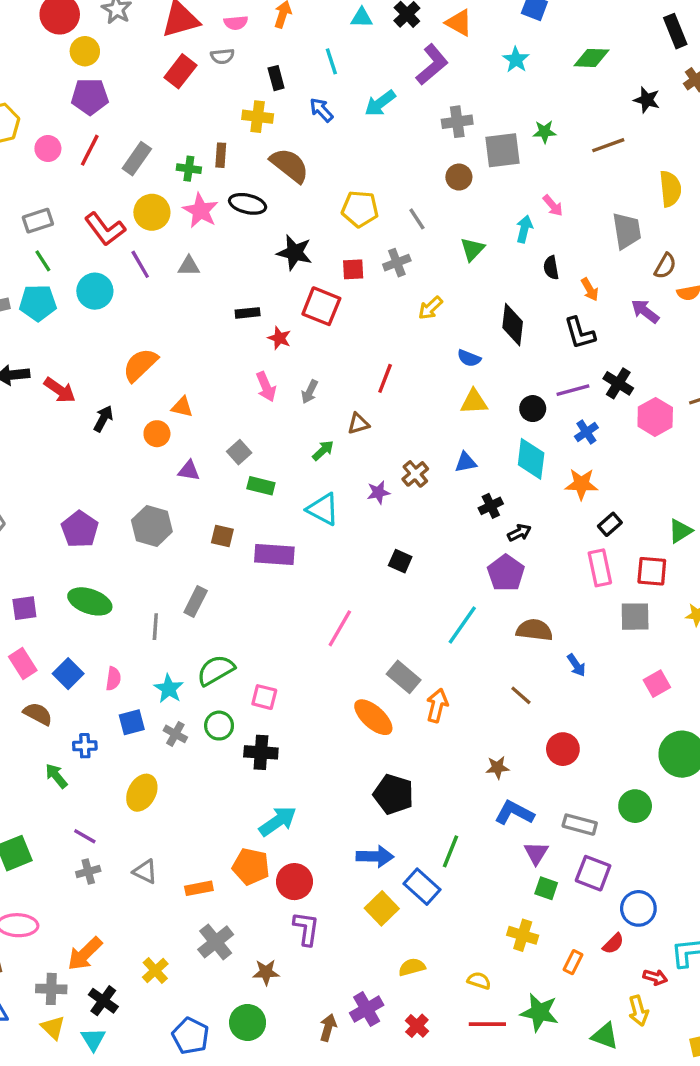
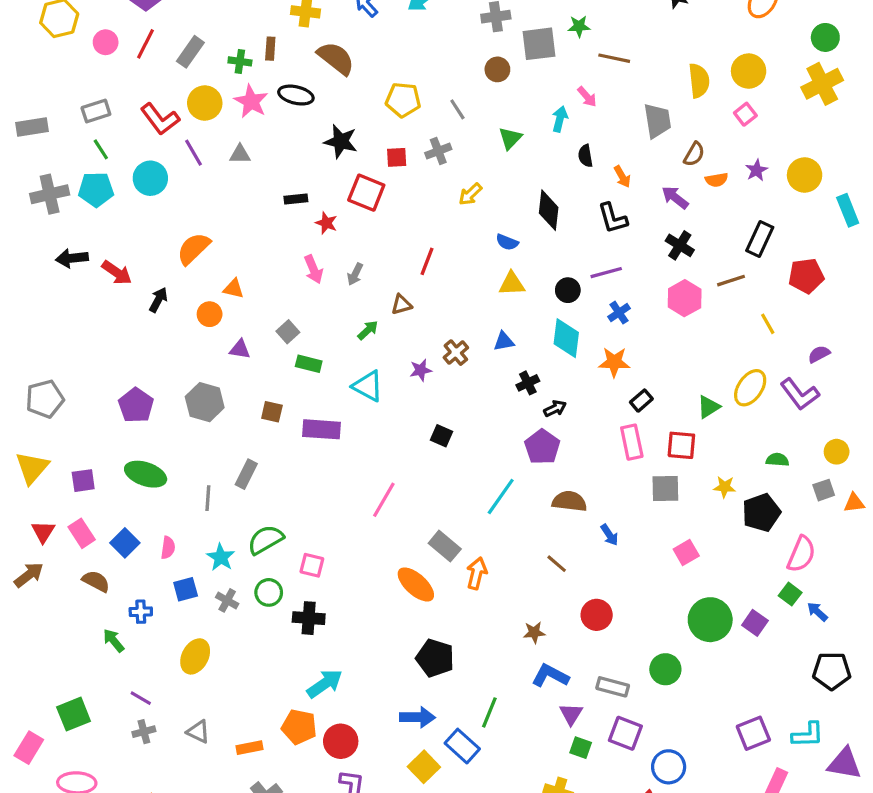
brown line: (608, 145) -> (614, 58), moved, turned 32
black cross: (618, 383) -> (680, 245), moved

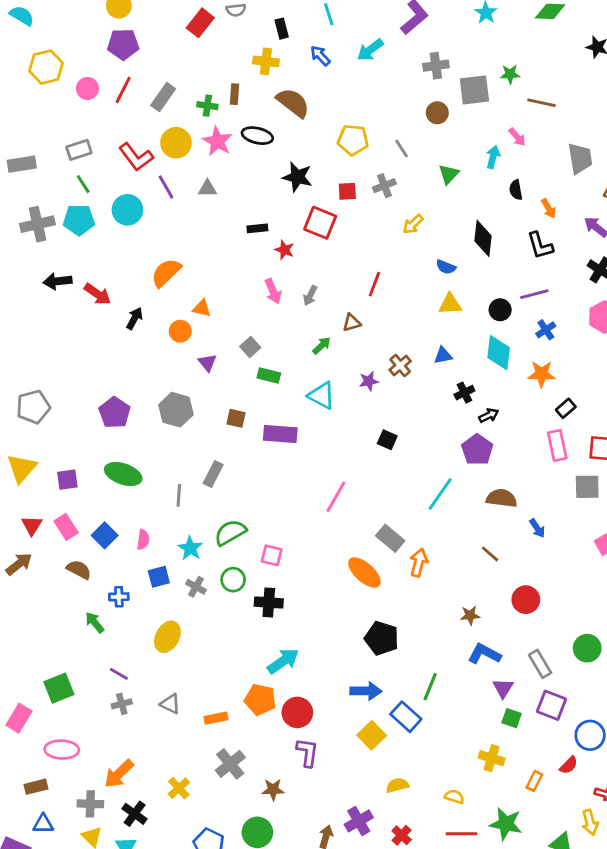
purple triangle: (240, 349) -> (207, 363), turned 42
gray rectangle: (613, 687) -> (540, 664), turned 44

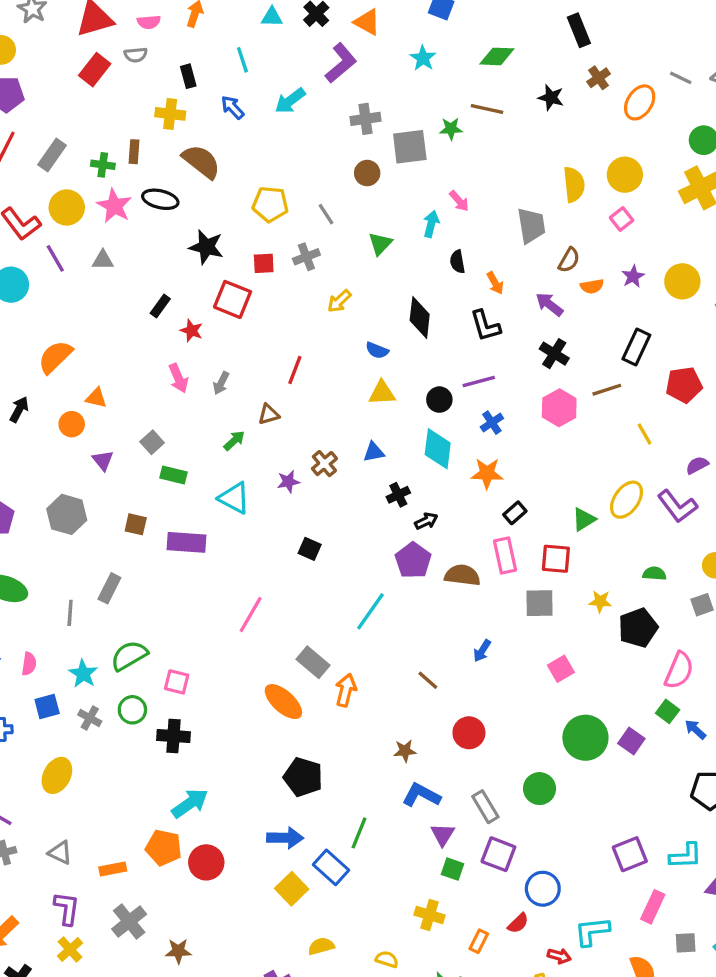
brown line: (541, 103) -> (487, 109), moved
black rectangle: (257, 228) -> (160, 306), turned -48
brown semicircle: (502, 498) -> (462, 575), moved
blue arrow: (537, 528) -> (482, 651), turned 66
purple L-shape: (307, 752) -> (67, 908), moved

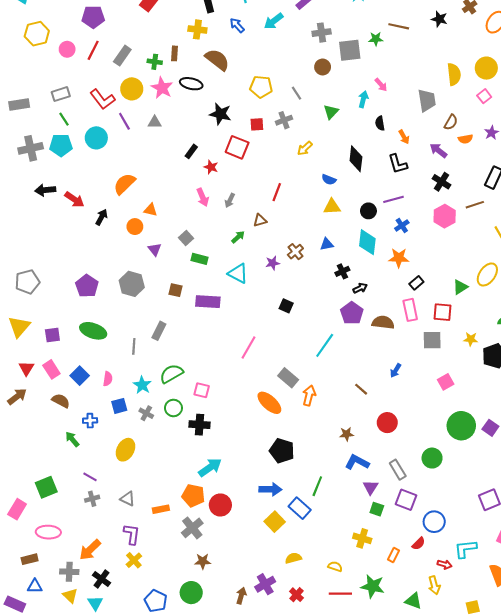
gray cross: (129, 922) -> (192, 528), moved

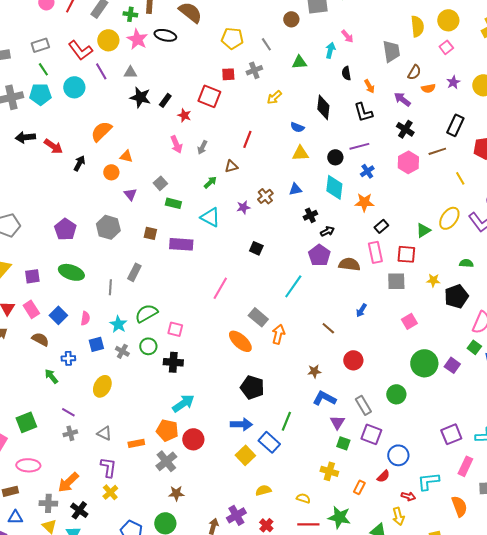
green triangle: (331, 112) -> (299, 62), turned 42
black star: (220, 114) -> (140, 97), moved

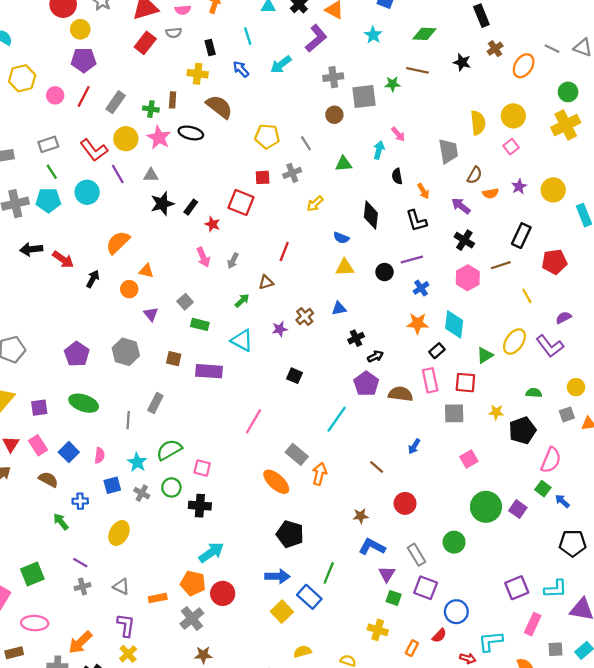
black star: (140, 97) -> (162, 204), turned -30
cyan diamond: (334, 187) -> (454, 324), moved

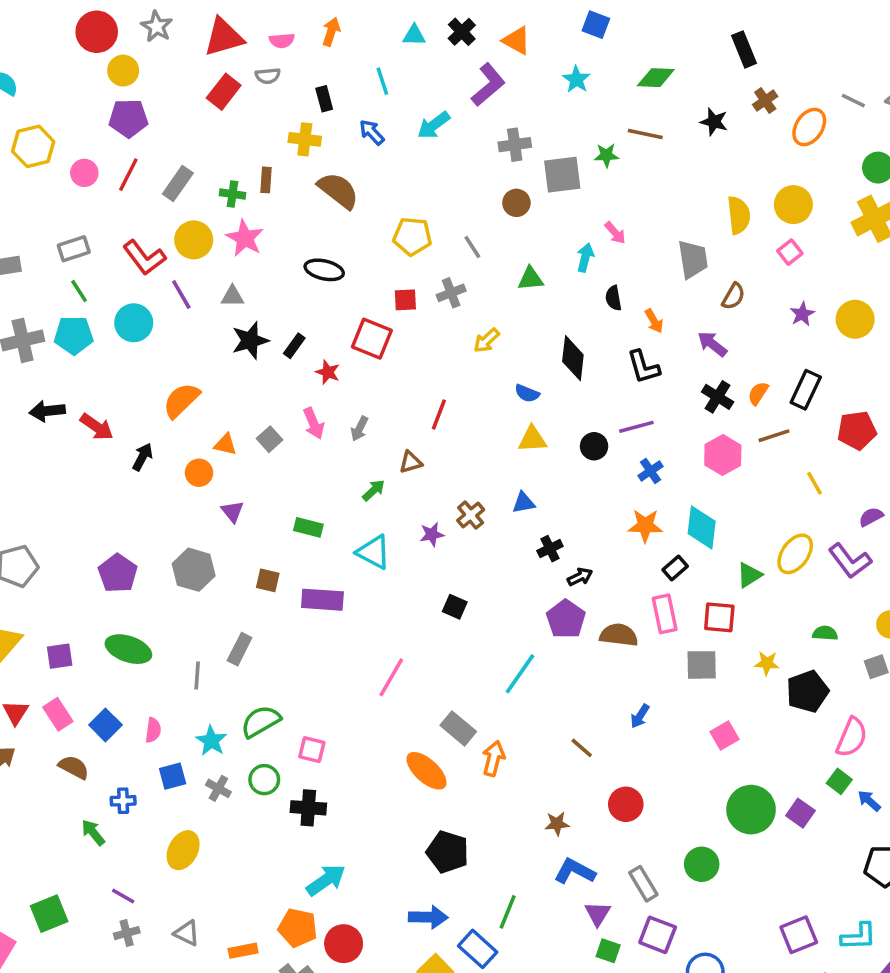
black ellipse: (191, 133) -> (324, 270), moved
orange semicircle: (491, 193) -> (758, 393), moved, turned 133
gray square: (185, 302) -> (270, 439), moved

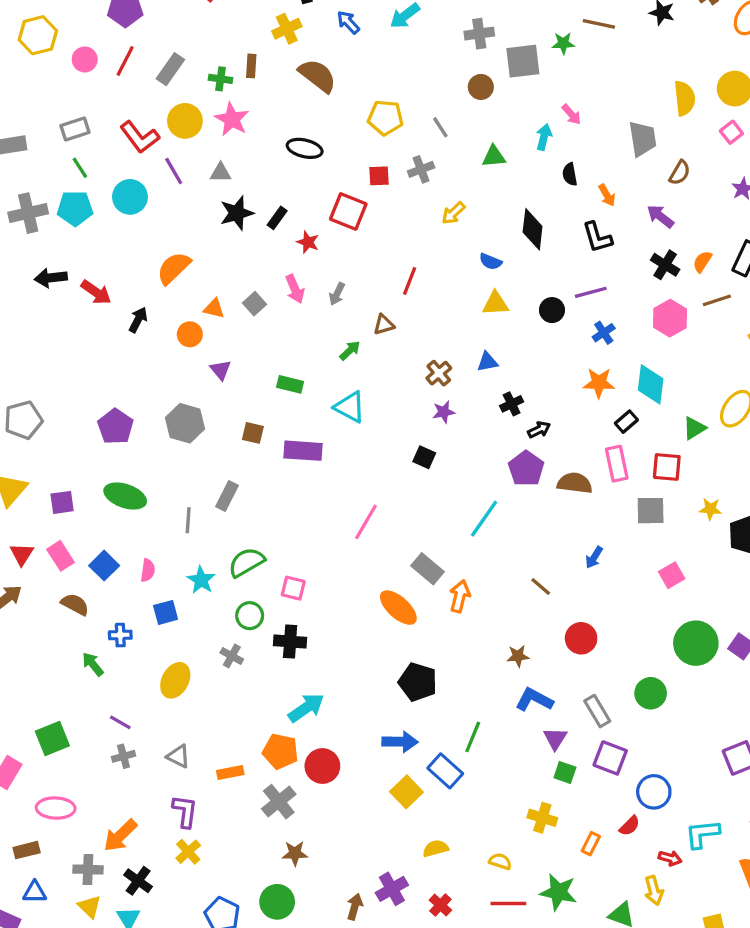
yellow cross: (305, 139) -> (287, 29), turned -32
purple star: (432, 534) -> (444, 412), moved
gray cross: (218, 788) -> (232, 656), moved

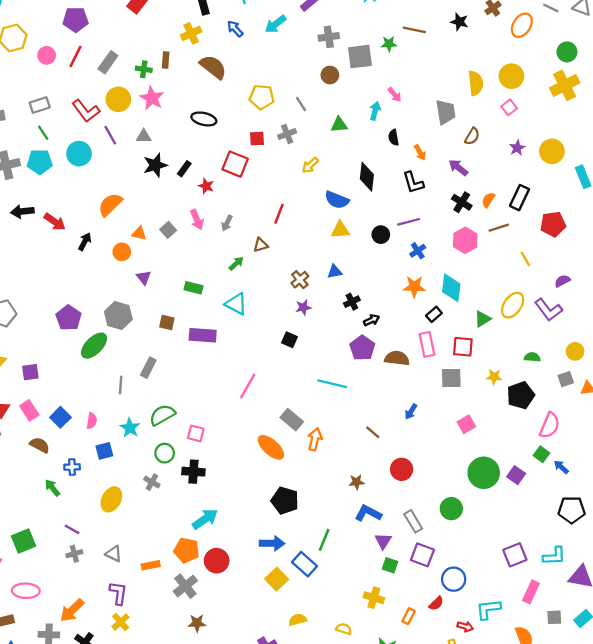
blue semicircle: (491, 262) -> (337, 200), size x1.5
green ellipse: (125, 496) -> (94, 346), moved, turned -64
cyan line: (484, 519) -> (332, 384), turned 68

